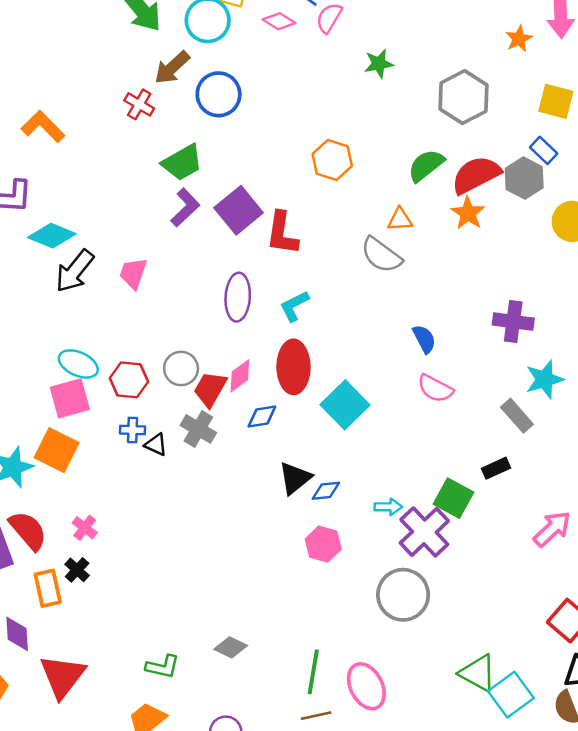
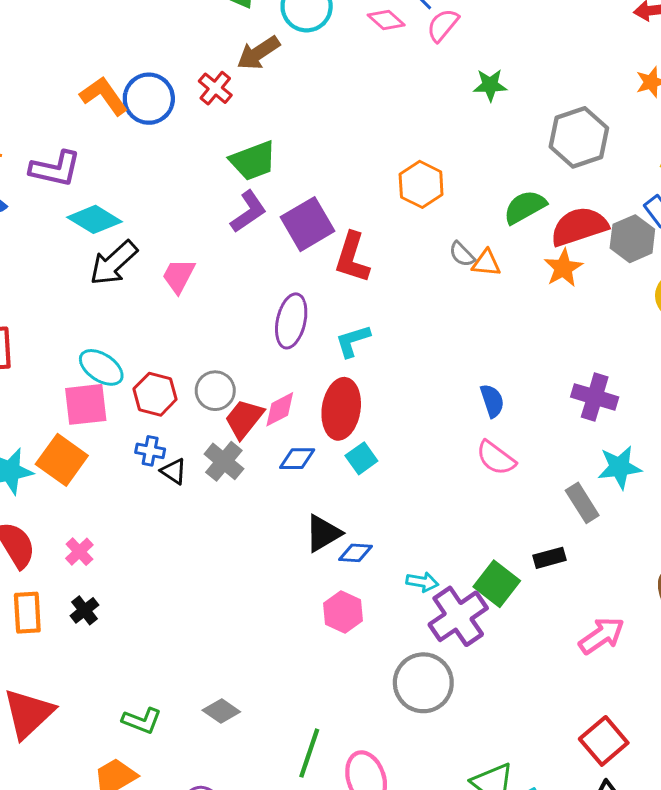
blue circle: (219, 94) -> (149, 99), moved
gray semicircle: (381, 255) -> (462, 254), moved, size x0.6
cyan square: (345, 405) -> (361, 458), moved, size x0.6
black cross: (77, 570) -> (84, 610), moved

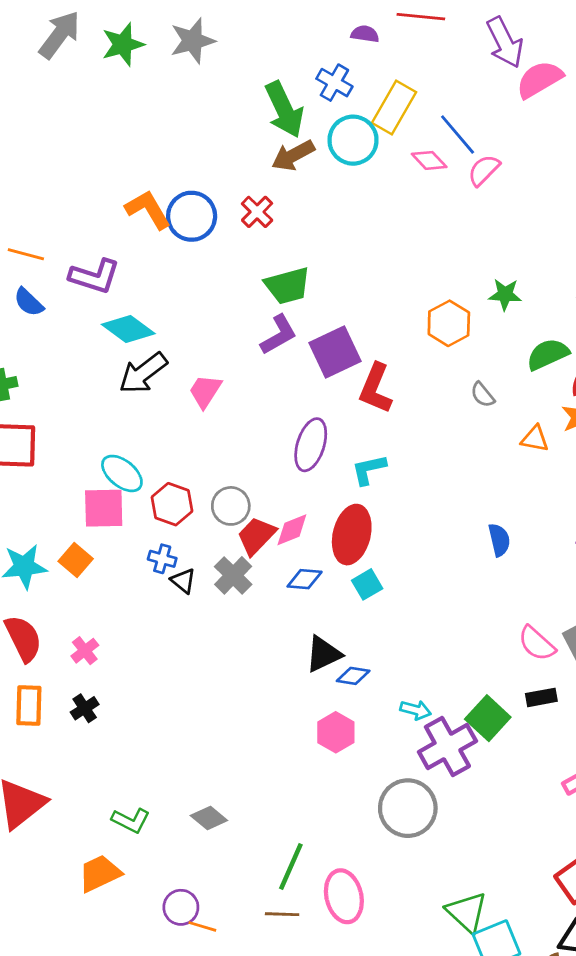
brown arrow: (258, 53) -> (293, 155), moved
green star: (490, 85) -> (505, 294), moved
orange triangle: (486, 263) -> (535, 439), moved
pink semicircle: (496, 458) -> (537, 643), moved
orange square: (62, 460) -> (76, 560), size x0.7

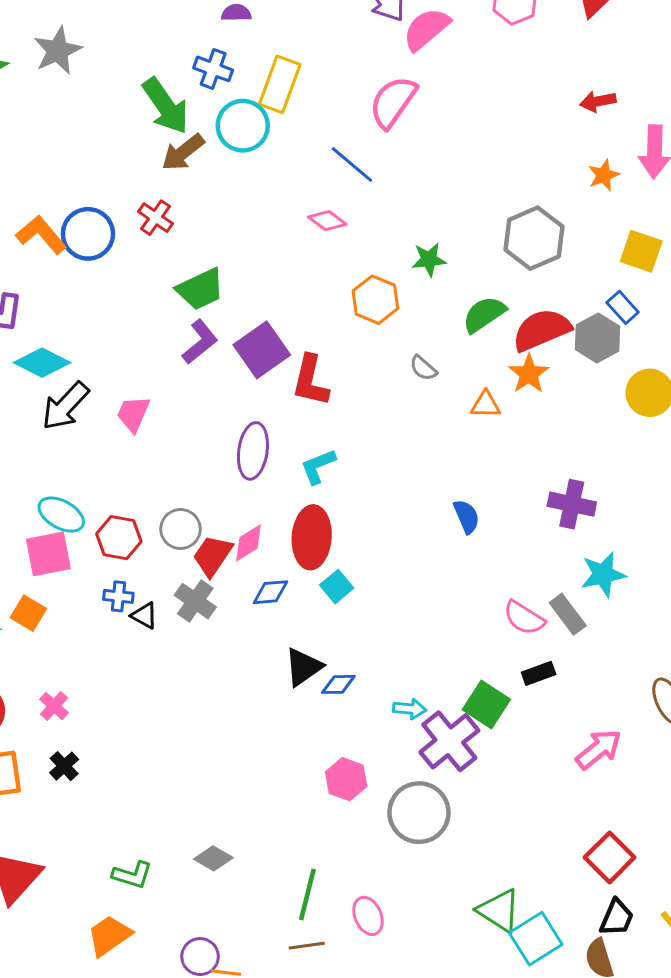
blue line: (458, 135) -> (352, 164), moved
pink diamond: (429, 160) -> (327, 221), moved
pink semicircle: (484, 170) -> (393, 102), moved, size x1.5
pink hexagon: (336, 732) -> (346, 779), moved
pink ellipse: (344, 896) -> (368, 916), size x0.7

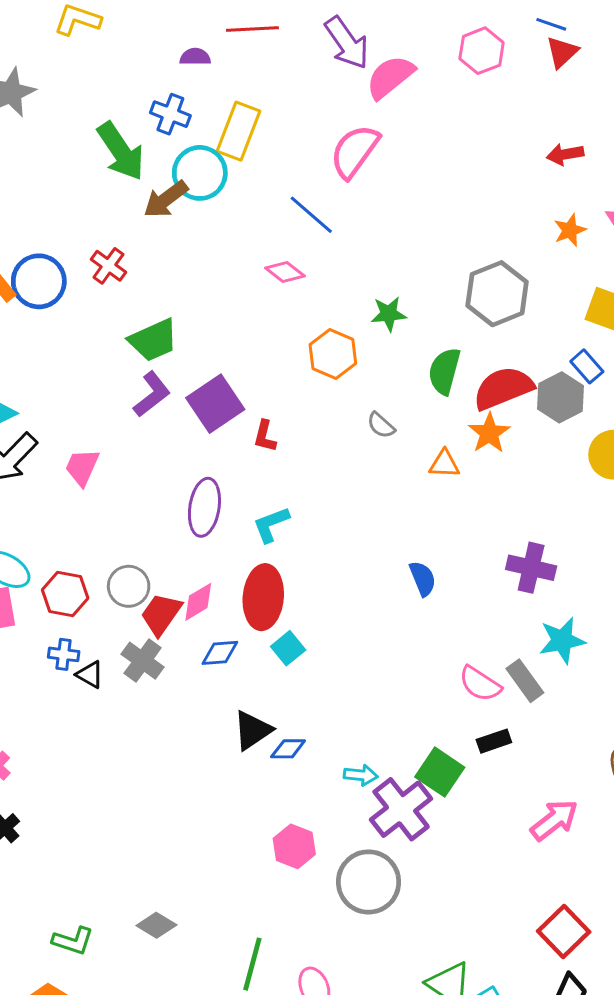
brown arrow: (183, 152) -> (166, 199), moved
green semicircle: (484, 314) -> (444, 371), turned -42
red L-shape: (310, 381) -> (265, 436), size x0.6

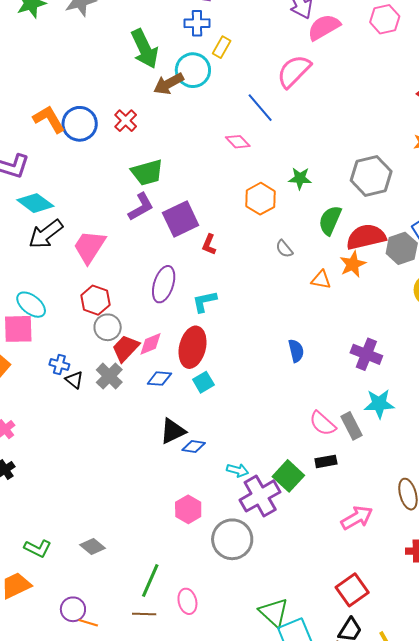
blue cross: (170, 114) -> (197, 23), moved, turned -30
yellow rectangle: (238, 131) -> (222, 47), size x0.6
pink trapezoid: (82, 467) -> (89, 247), size x1.4
red hexagon: (65, 594) -> (95, 300), moved

